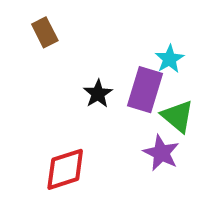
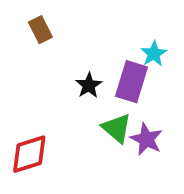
green triangle: (178, 116) -> (117, 128), moved
red diamond: (65, 169) -> (29, 154), moved

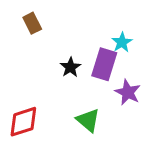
green triangle: (117, 128) -> (88, 120), moved
purple star: (146, 139) -> (128, 92), moved

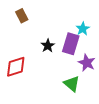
green triangle: (88, 120) -> (72, 84), moved
red diamond: (23, 122) -> (16, 67), moved

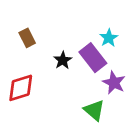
brown rectangle: (22, 16) -> (27, 38), moved
purple rectangle: (71, 44) -> (93, 58), turned -55

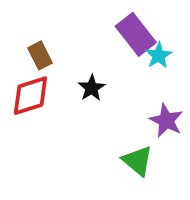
purple rectangle: (93, 58) -> (136, 34), moved
red diamond: (21, 88) -> (30, 96), moved

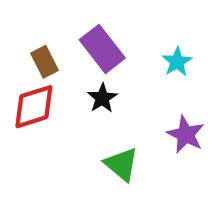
purple rectangle: (136, 34) -> (102, 49), moved
green triangle: (138, 161) -> (121, 164), moved

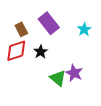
black star: (102, 98) -> (41, 52), moved
purple star: (186, 134) -> (74, 73), moved

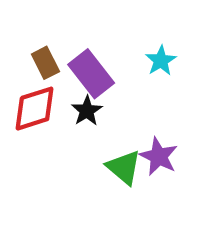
purple rectangle: (49, 23) -> (91, 74), moved
cyan star: (84, 29) -> (161, 61), moved

